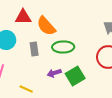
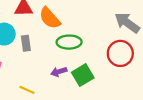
gray rectangle: (34, 49) -> (26, 43), moved

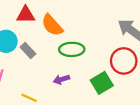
gray rectangle: (26, 43) -> (28, 51), turned -35
green square: (83, 75) -> (102, 83), moved

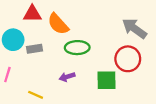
gray rectangle: (28, 51) -> (34, 49), turned -56
green square: (102, 83) -> (106, 80), turned 30

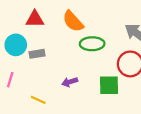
orange semicircle: (58, 24) -> (73, 21), moved
green ellipse: (77, 48) -> (92, 44), moved

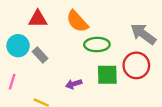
gray rectangle: (37, 54) -> (40, 55), turned 56
green square: (109, 85) -> (107, 75), moved

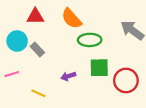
red circle: (136, 65) -> (126, 80), moved
pink line: (12, 82) -> (12, 74), turned 56

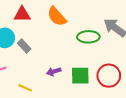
green ellipse: (90, 40) -> (88, 37), moved
green square: (99, 68) -> (80, 76), moved

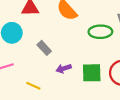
gray rectangle: (24, 46) -> (44, 48), moved

